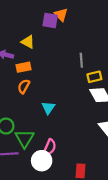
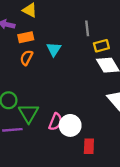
cyan triangle: (48, 108) -> (54, 49), moved
white circle: (42, 161) -> (70, 125), moved

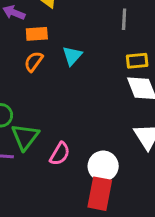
gray line: (87, 28) -> (124, 19), moved
white circle: (70, 125) -> (103, 166), moved
red rectangle: (89, 146) -> (100, 194), size x1.5

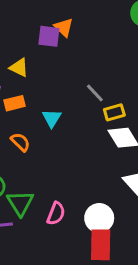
gray line: (124, 19) -> (95, 93), moved, turned -36
orange semicircle: (34, 61) -> (20, 142), moved, turned 108

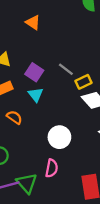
purple square: (49, 36) -> (34, 72), moved, turned 36
green triangle: (20, 203) -> (27, 183), moved
white circle: (99, 218) -> (59, 137), moved

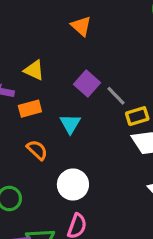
purple square: (34, 72) -> (87, 83), moved
white circle: (59, 137) -> (73, 185), moved

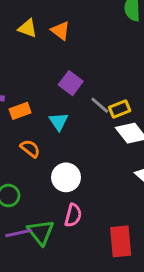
yellow triangle: (34, 70) -> (27, 28), moved
gray line: (116, 96) -> (100, 105), moved

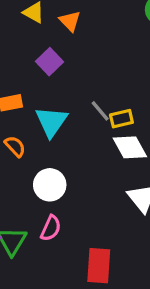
purple square: (71, 83) -> (50, 62), moved
cyan triangle: (58, 122) -> (51, 122), size x1.5

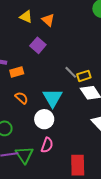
cyan triangle: (51, 122) -> (53, 98), moved

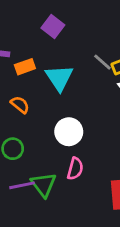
orange semicircle: (22, 98) -> (20, 105), moved
cyan triangle: (53, 98) -> (59, 78), moved

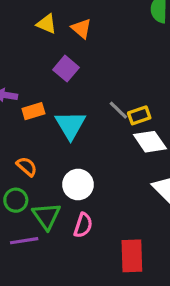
orange semicircle: (20, 105) -> (27, 167), moved
green triangle: (44, 185) -> (46, 216), moved

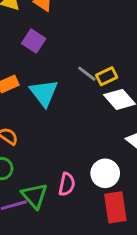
white circle: (78, 185) -> (105, 173), moved
green triangle: (46, 216) -> (34, 196), moved

